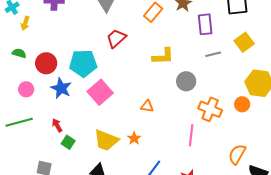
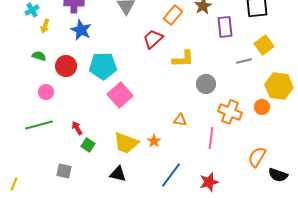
red trapezoid: (116, 38) -> (153, 39), moved
gray line: (213, 54) -> (244, 61), moved
blue star: (61, 88) -> (81, 30), moved
orange triangle: (147, 106) -> (180, 120), moved

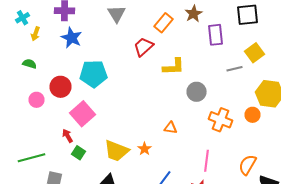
red circle: (66, 66) -> (60, 87), moved
pink square: (120, 95) -> (82, 114), moved
green line: (39, 125) -> (32, 158), moved
pink line: (211, 138) -> (206, 161), moved

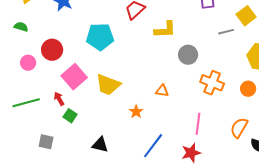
cyan pentagon: (94, 74) -> (100, 37), moved
orange circle: (252, 115) -> (248, 89), moved
yellow trapezoid: (116, 151) -> (108, 85), moved
green line: (32, 158) -> (26, 103), moved

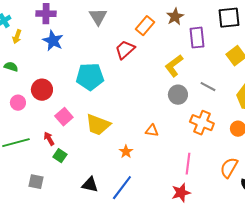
yellow L-shape: (165, 30) -> (174, 66), moved, turned 145
gray line: (226, 32) -> (208, 87), moved, turned 42
pink square: (74, 77) -> (64, 117), size x0.7
blue line: (153, 146) -> (122, 188), moved

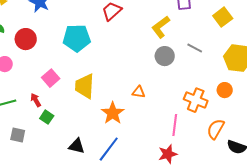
red circle: (42, 90) -> (26, 39), moved
orange cross: (202, 123) -> (196, 100), moved
yellow trapezoid: (98, 125) -> (85, 86), turned 72
orange star: (126, 152) -> (113, 113), size x1.6
gray square: (36, 182) -> (18, 135), moved

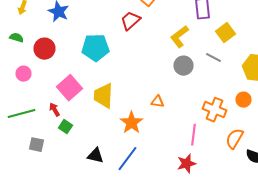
yellow square: (223, 17) -> (226, 33), moved
pink square: (51, 78) -> (70, 88), size x1.4

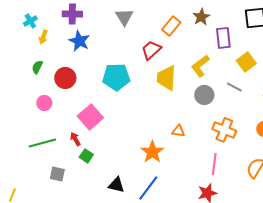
green semicircle: (16, 38) -> (37, 67), turned -80
yellow trapezoid: (104, 96) -> (166, 78), moved
orange cross: (214, 110) -> (224, 130), moved

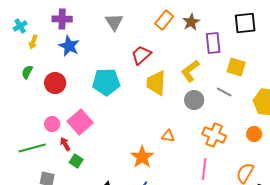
orange rectangle: (171, 26) -> (164, 20), moved
yellow square: (246, 62) -> (236, 67), turned -36
pink circle: (44, 103) -> (52, 124), moved

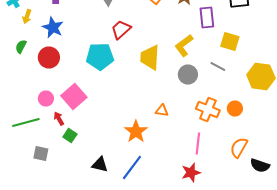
blue star: (69, 46) -> (53, 28), moved
red trapezoid: (141, 55) -> (121, 30), moved
orange circle: (254, 134) -> (235, 108), moved

